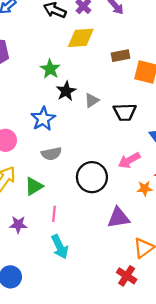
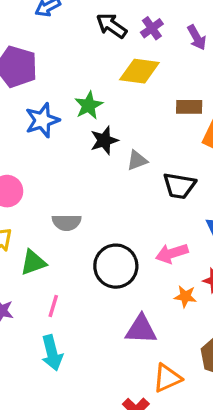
blue star: (43, 119) -> (42, 120), moved

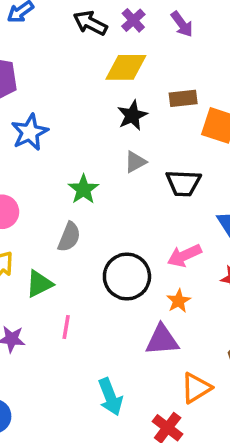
green star: (89, 105) -> (83, 189), moved
black star: (104, 140) -> (132, 115), moved
gray semicircle: (67, 222) -> (69, 237), turned -60
orange star: (185, 296) -> (179, 301), moved, turned -30
cyan arrow: (52, 353) -> (110, 397), moved

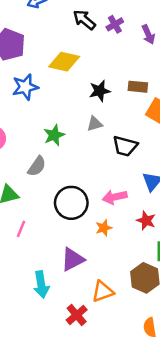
yellow diamond: (126, 67) -> (64, 62), moved
purple triangle: (162, 340) -> (73, 259), moved, turned -35

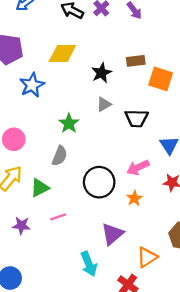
pink line: (21, 229) -> (58, 217), turned 63

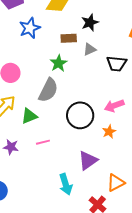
brown rectangle: (136, 61) -> (69, 38), moved
gray semicircle: (60, 156) -> (48, 90), size x1.4

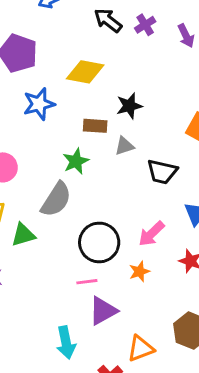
pink arrow: (114, 106) -> (152, 234), turned -30
pink line: (43, 142) -> (87, 282), moved

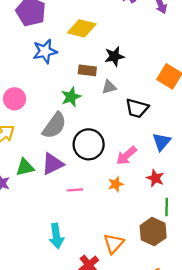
green triangle: (23, 235) -> (25, 167), moved
black circle: (99, 242) -> (89, 144), moved
purple triangle: (103, 311) -> (52, 164), moved
orange triangle: (141, 349) -> (114, 243), turned -30

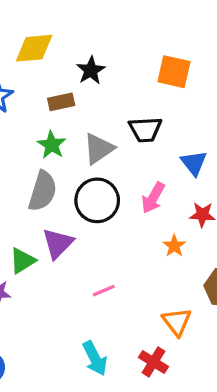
gray triangle: (109, 87) -> (99, 149), moved, size x1.5
orange star: (116, 184) -> (174, 246), moved
pink line: (75, 190) -> (104, 291), moved
cyan arrow: (56, 236) -> (95, 358), moved

